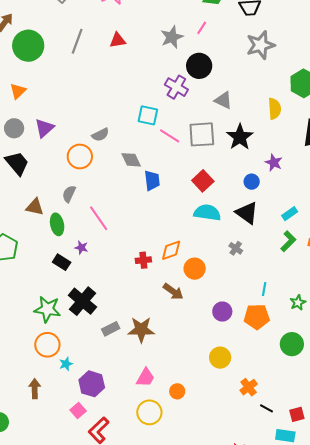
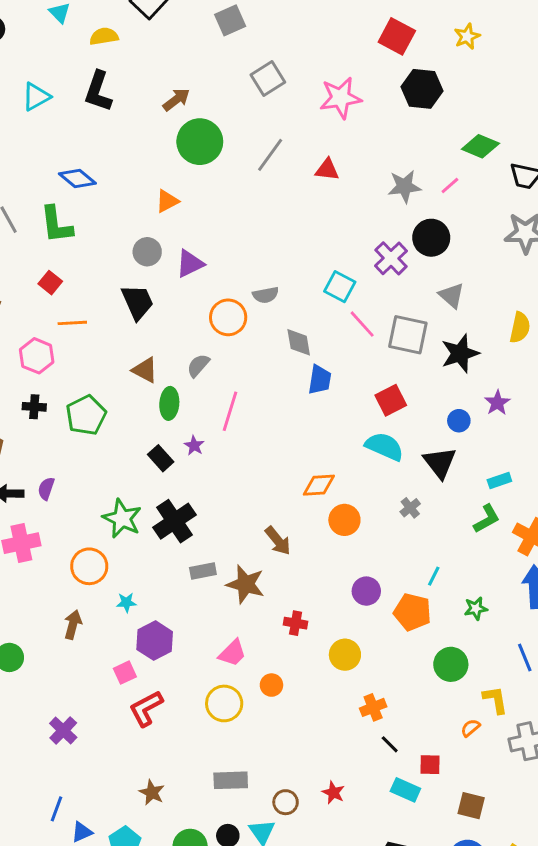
pink line: (99, 218) -> (230, 411), turned 36
red cross: (143, 260) -> (296, 623), moved
brown arrow: (173, 292) -> (278, 541), moved
orange circle: (47, 345) -> (89, 566), moved

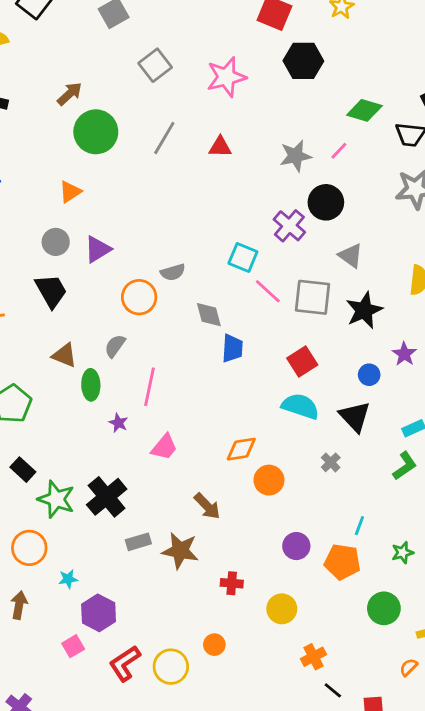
black rectangle: (161, 458) -> (23, 470), moved
pink trapezoid: (232, 653) -> (164, 447), moved
red L-shape: (146, 708) -> (125, 663), moved

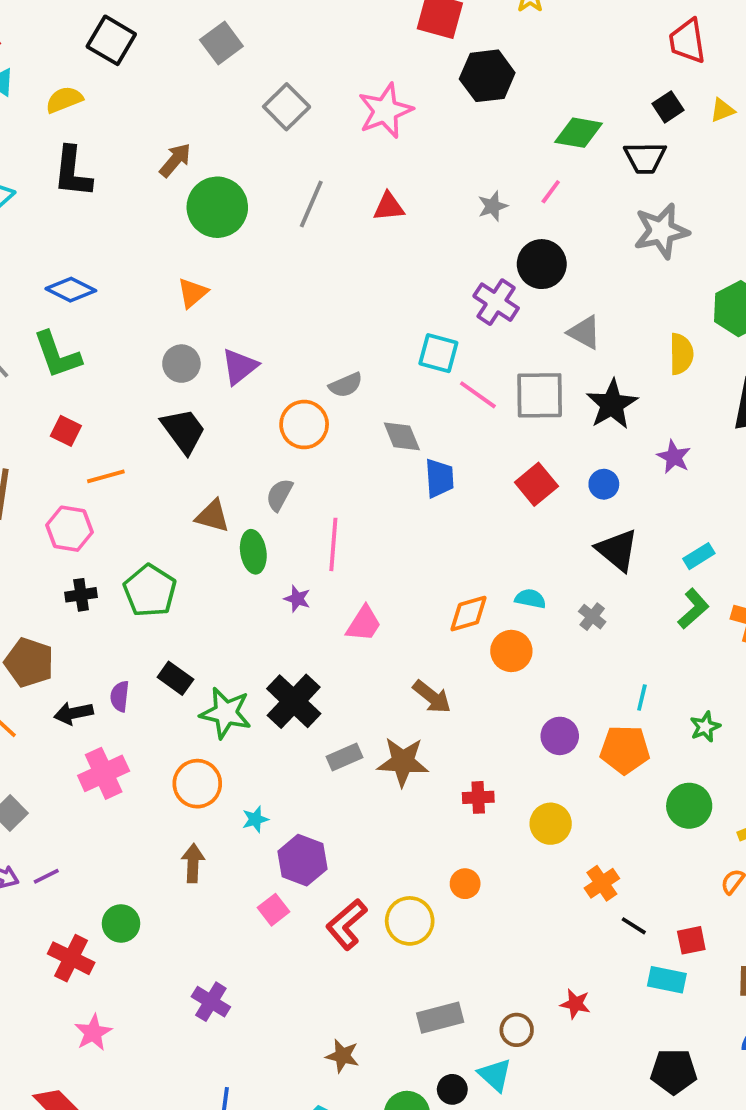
gray star: (296, 156) -> (493, 206), size x0.7
blue circle: (369, 375) -> (604, 484), moved
cyan semicircle: (300, 406) -> (530, 599), moved, size x0.6

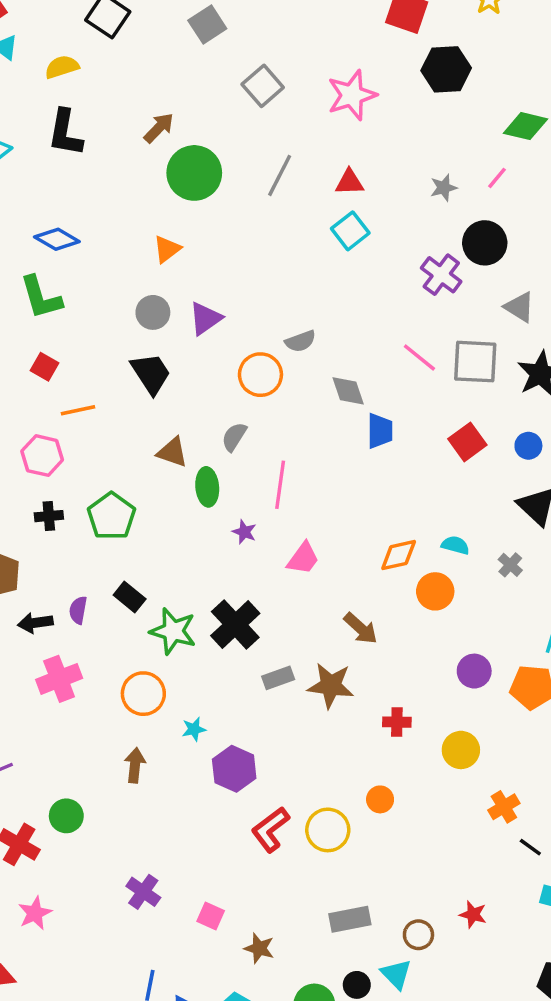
cyan square: (438, 353) -> (350, 231), moved, turned 33
pink square: (274, 910) -> (211, 916), moved, turned -32

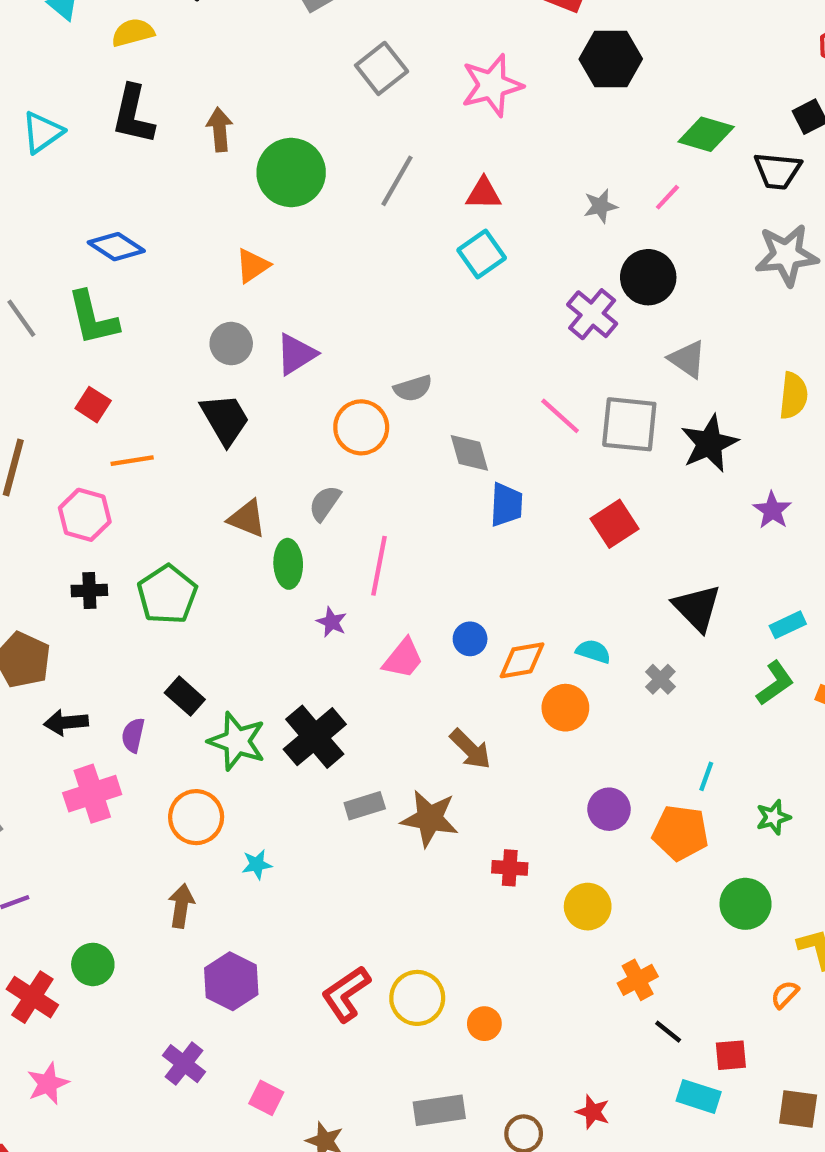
brown arrow: (159, 128) -> (220, 130), moved, turned -52
blue circle: (528, 446) -> (470, 639), moved
purple semicircle: (78, 610) -> (133, 735), moved
purple hexagon: (234, 769) -> (231, 981), moved
orange circle: (380, 799) -> (484, 1024), moved

